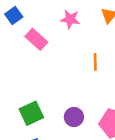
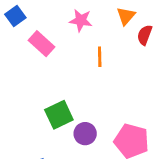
orange line: (95, 62) -> (100, 57), moved
green square: (31, 113) -> (59, 115), moved

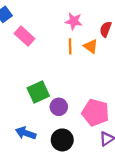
orange triangle: (126, 16) -> (91, 46), moved, turned -35
pink star: (81, 20) -> (74, 21), moved

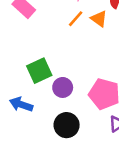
orange line: (70, 46) -> (76, 19), turned 42
blue arrow: (26, 133) -> (21, 104), moved

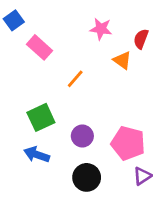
orange line: (76, 19) -> (75, 79), moved
green square: (39, 71) -> (41, 117), moved

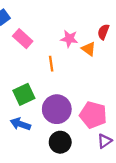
pink star: (101, 29) -> (69, 39), moved
orange line: (75, 79) -> (51, 64), turned -49
purple circle: (82, 136) -> (57, 109), size x1.6

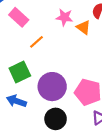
orange line: (51, 64) -> (37, 42), moved, turned 56

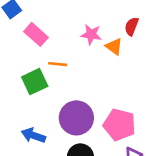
orange line: (37, 42) -> (58, 64), turned 48
green square: (20, 72) -> (35, 82), moved

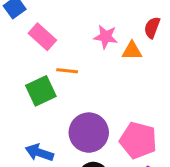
orange triangle: (114, 47) -> (132, 51), turned -36

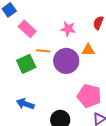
orange triangle: (132, 51) -> (88, 50), moved
purple circle: (89, 133) -> (66, 61), moved

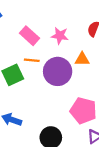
pink rectangle: (27, 29) -> (30, 36), moved

